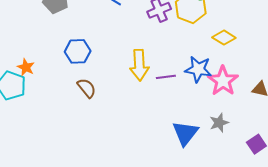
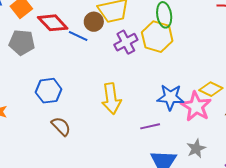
yellow diamond: (224, 38) -> (211, 89), moved
purple line: (166, 77) -> (150, 126), moved

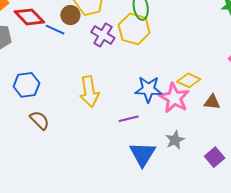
purple cross: (126, 42) -> (103, 35), turned -30

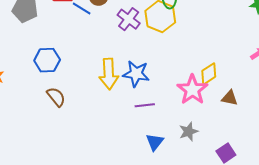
yellow diamond: (189, 80) -> (209, 74), turned -65
blue star: (148, 89) -> (136, 74), moved
blue triangle: (143, 154) -> (155, 142), size x0.7

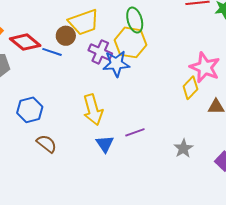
blue star: (136, 74) -> (116, 64), moved
pink star: (192, 90) -> (205, 67), moved
blue triangle: (155, 142) -> (105, 144), moved

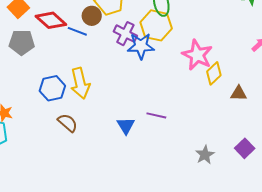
pink star: (205, 67) -> (197, 55), moved
yellow arrow: (93, 110) -> (80, 83), moved
purple line: (135, 132) -> (156, 115), turned 30
gray star: (183, 148) -> (205, 155), moved

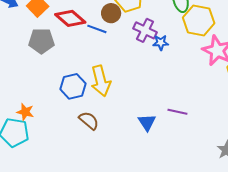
yellow hexagon: (156, 25) -> (199, 20), moved
blue star: (141, 46) -> (161, 43), size x0.6

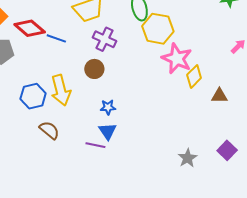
brown circle: (111, 13) -> (94, 69), moved
blue star: (161, 43) -> (108, 107), moved
purple line: (177, 112) -> (95, 145), moved

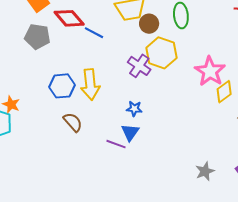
yellow hexagon: (158, 29) -> (161, 53), moved
purple cross: (104, 39) -> (139, 66), moved
brown circle: (94, 69) -> (149, 24), moved

